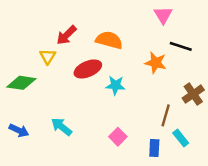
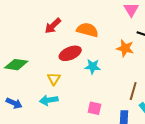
yellow triangle: (48, 56) -> (54, 79), moved
cyan arrow: (61, 127) -> (49, 100), turned -48
pink square: (118, 137) -> (95, 108), turned -32

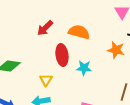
red ellipse: (70, 53) -> (62, 55), turned -75

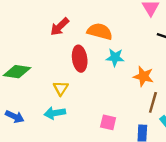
orange star: (116, 50) -> (143, 76), moved
cyan star: (84, 68) -> (115, 57), moved

